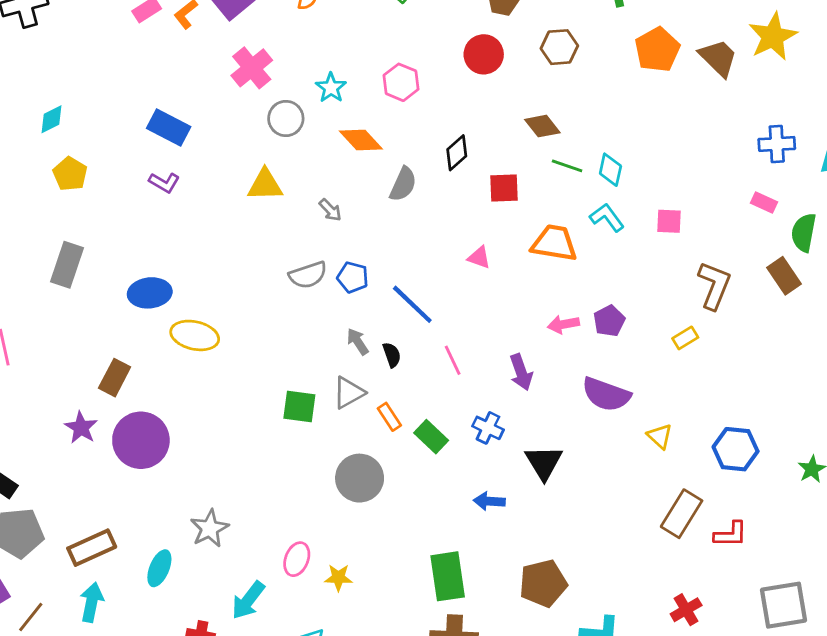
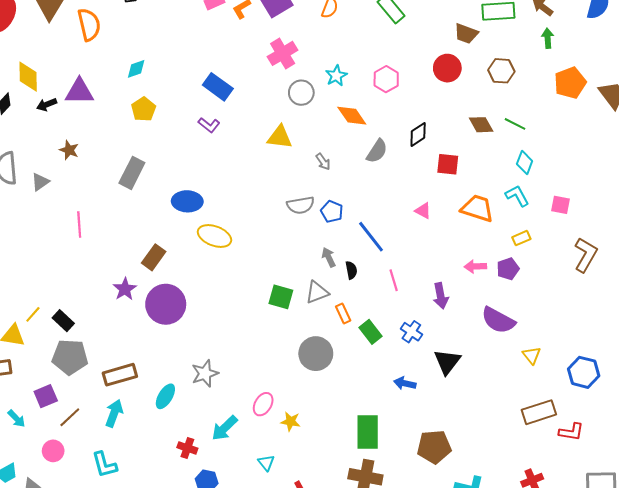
green line: (567, 166) -> (515, 124), moved
yellow rectangle: (685, 338) -> (521, 238), moved
brown rectangle: (682, 514) -> (539, 412), turned 32

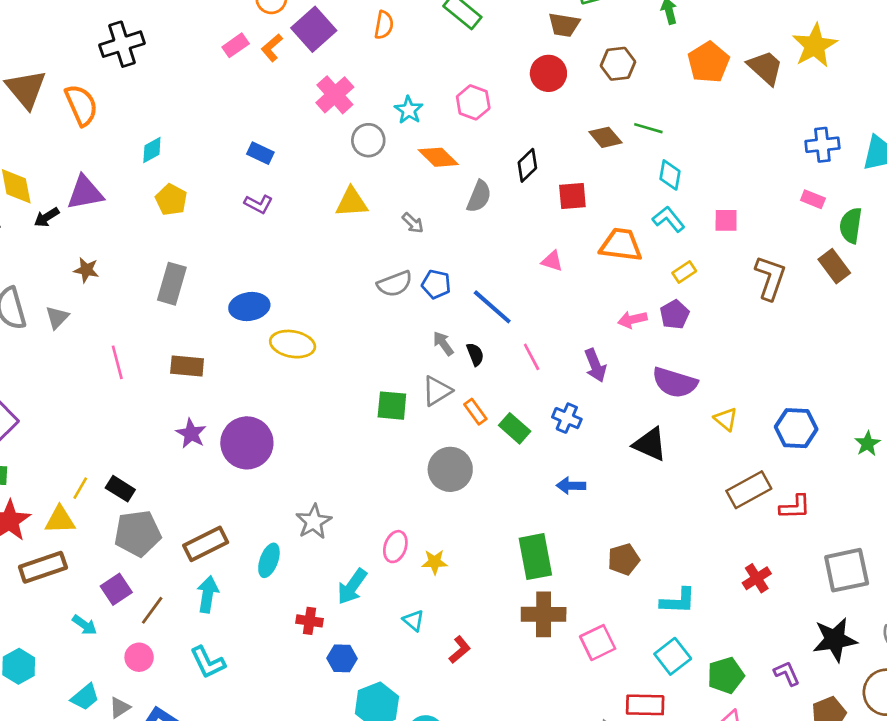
blue rectangle: (218, 87) -> (260, 153), size x0.7
brown rectangle: (154, 257) -> (187, 366), moved, turned 70
black triangle: (447, 362) -> (650, 444), moved, turned -32
brown pentagon: (434, 447) -> (624, 559), size x0.7

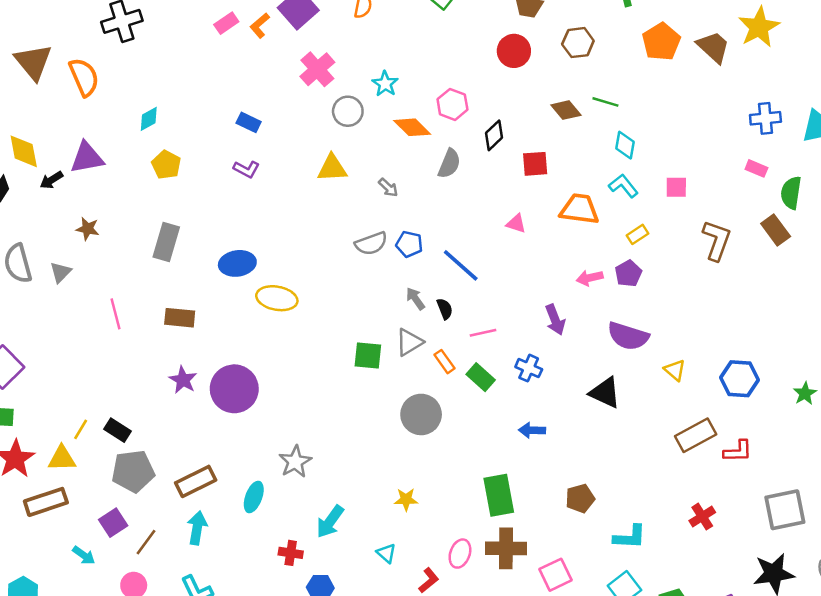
pink hexagon: (473, 102) -> (452, 104), moved
pink line: (532, 357) -> (483, 333), moved, turned -75
pink ellipse: (395, 547) -> (460, 554), moved

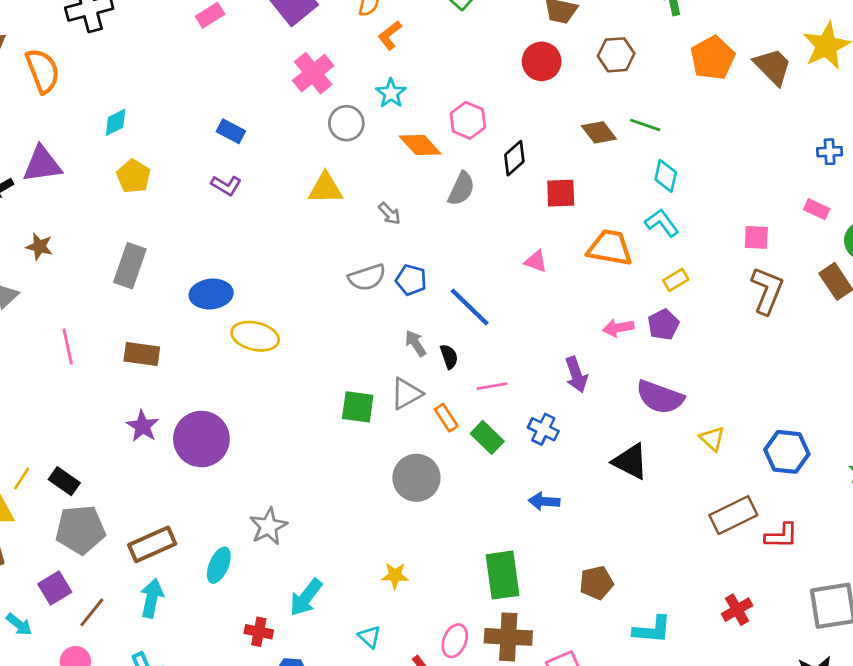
orange L-shape: (260, 25) -> (390, 35), moved
blue cross: (765, 118) -> (830, 152), size x0.7
pink square: (676, 187) -> (756, 237), moved

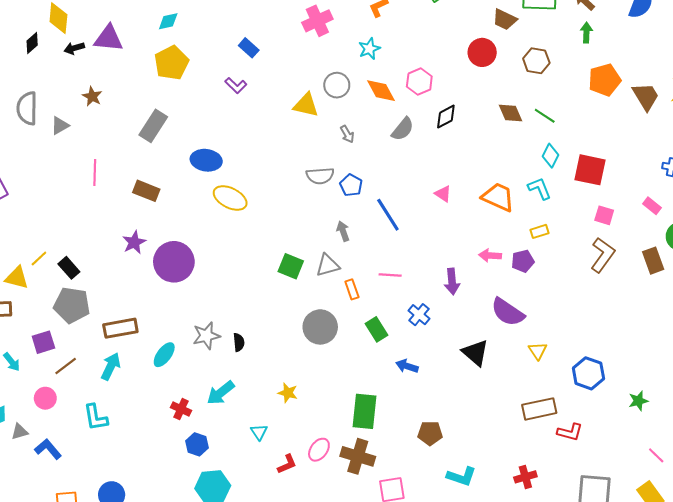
gray circle: (346, 123) -> (337, 85), moved
yellow pentagon: (134, 176) -> (171, 63), size x1.4
red square: (561, 193) -> (590, 170), moved, size x1.4
black semicircle: (449, 357) -> (239, 342), moved
green rectangle: (487, 437) -> (377, 329), moved

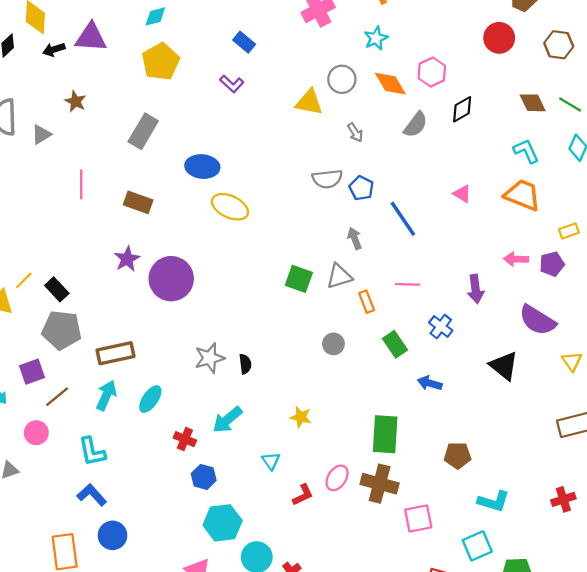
cyan L-shape: (540, 188) -> (526, 151), moved
gray circle: (320, 327) -> (333, 344), size x0.6
cyan ellipse: (164, 355) -> (150, 399), moved
blue L-shape: (48, 449) -> (92, 495), moved

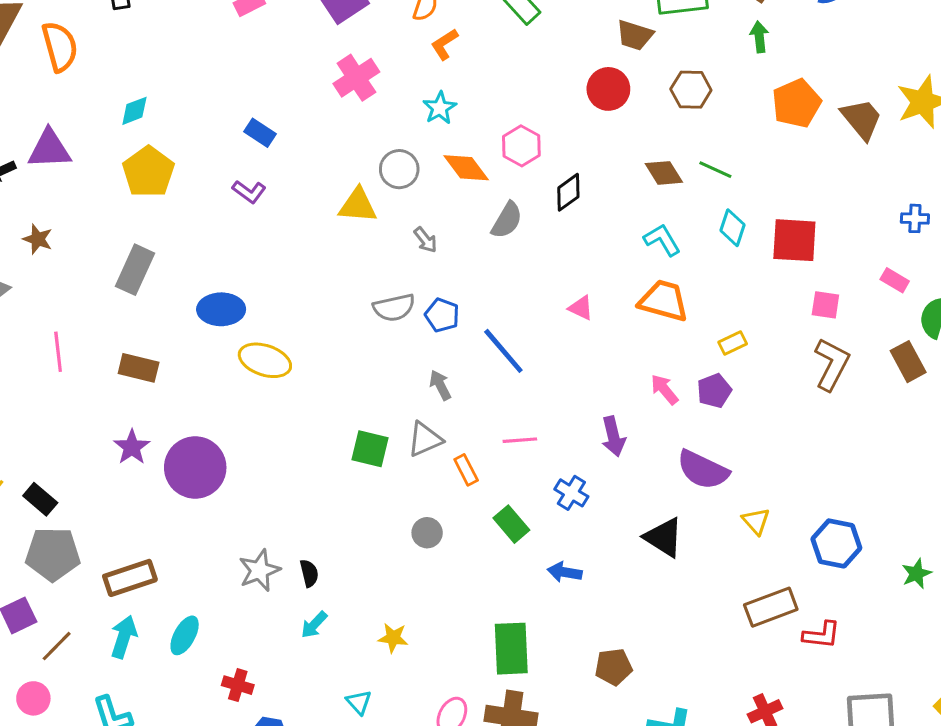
pink arrow: (516, 259) -> (664, 389), turned 55
cyan arrow: (227, 420) -> (314, 625), moved, size x0.7

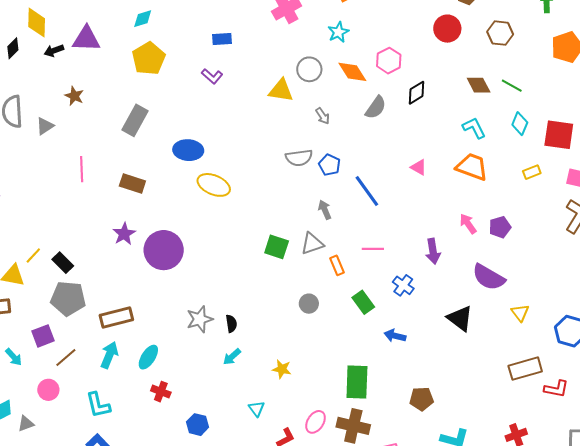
blue rectangle: (260, 133) -> (222, 39), turned -42
yellow rectangle: (733, 343) -> (532, 172), moved
red cross: (238, 685) -> (161, 392), moved

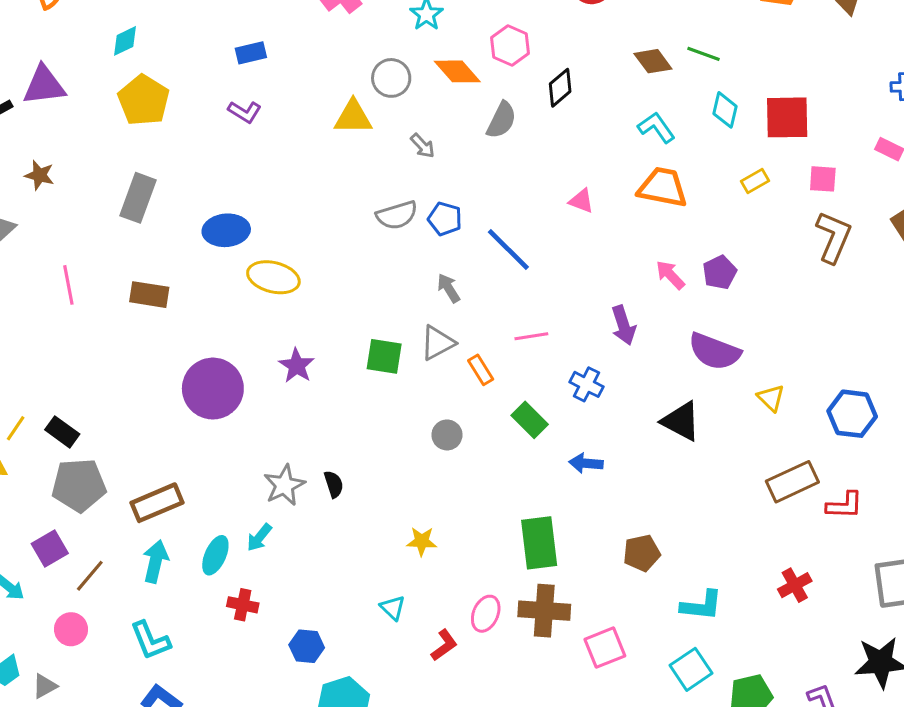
purple star: (124, 234) -> (297, 366), moved
cyan arrow: (232, 357) -> (259, 537), moved

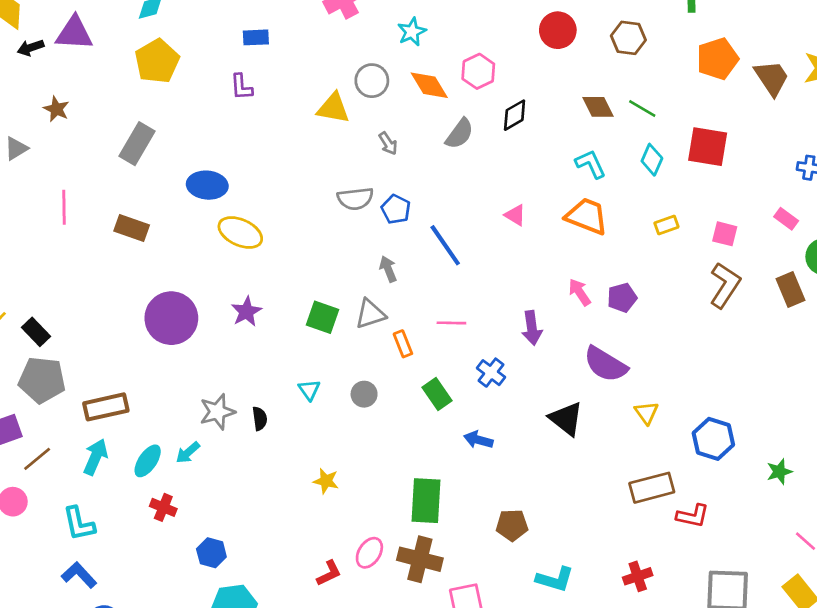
purple L-shape: (245, 112) -> (241, 87), turned 44
red square: (787, 117) -> (708, 147), moved
cyan triangle: (393, 608) -> (309, 390), moved

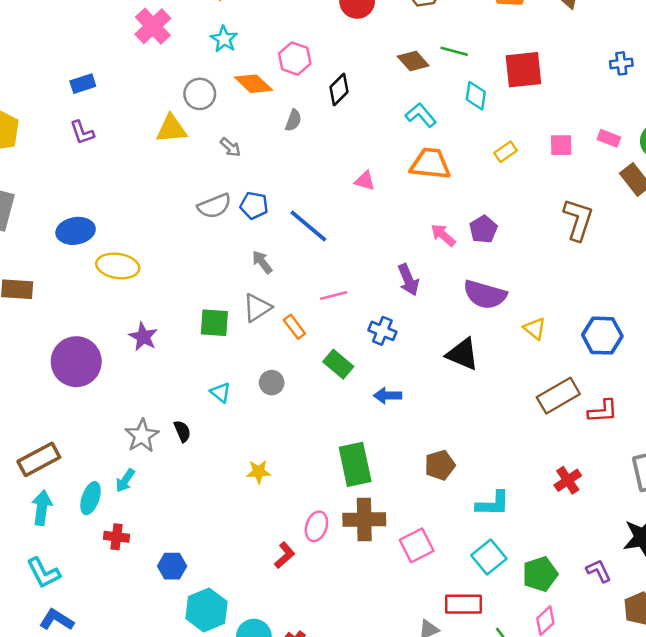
gray semicircle: (460, 134) -> (293, 120), size x0.7
pink rectangle: (786, 219) -> (609, 138), moved
brown L-shape: (725, 285) -> (578, 220), moved

